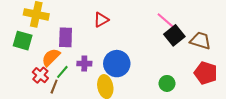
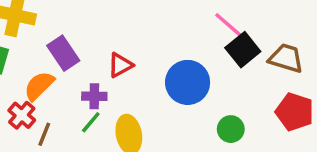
red triangle: (101, 20) -> (120, 65), moved
purple rectangle: (66, 37) -> (63, 53), turned -36
blue circle: (117, 64) -> (188, 82), moved
green line: (62, 72) -> (91, 122), moved

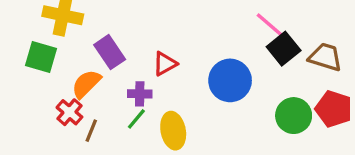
green circle: (231, 129) -> (294, 116), moved, size x1.4

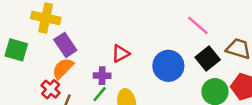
black square: (284, 49) -> (208, 58), moved
purple rectangle: (110, 52) -> (65, 45), moved
green square: (41, 57) -> (16, 50), moved

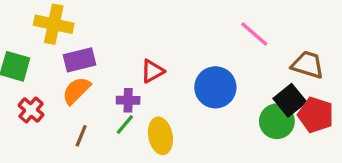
purple rectangle: (65, 45) -> (80, 60), turned -70
black square: (208, 58) -> (290, 100), moved
red cross: (51, 89) -> (31, 110), moved

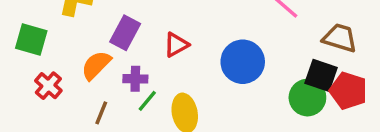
purple rectangle: (80, 60) -> (125, 33), moved, turned -48
purple cross: (128, 100) -> (135, 79), moved
black square: (290, 100) -> (321, 75), turned -32

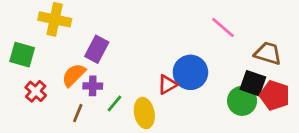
red triangle: (176, 45) -> (167, 85), moved
purple cross: (135, 79) -> (93, 86), moved

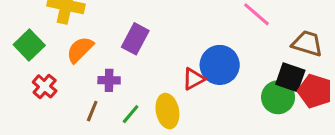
purple rectangle: (97, 49) -> (135, 39), moved
green square: (22, 55) -> (29, 45), turned 30
orange semicircle: (74, 75) -> (80, 50), moved
green line: (114, 104) -> (131, 114), moved

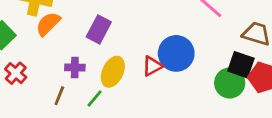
orange semicircle: (80, 50) -> (48, 24), moved
yellow ellipse: (167, 111) -> (113, 72), moved, turned 36

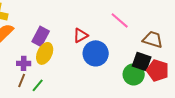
red triangle: (152, 66) -> (81, 35), moved
yellow ellipse: (113, 72) -> (45, 53), moved
brown line: (59, 96) -> (22, 80), moved

